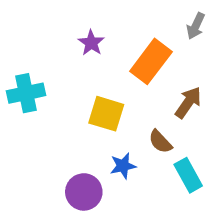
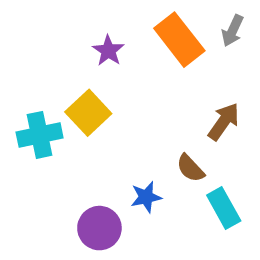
orange rectangle: (151, 61) -> (179, 40), moved, turned -75
cyan cross: (26, 93) -> (40, 135), moved
yellow square: (106, 114) -> (88, 113), moved, turned 30

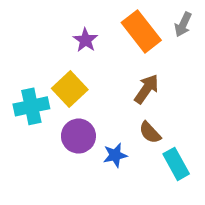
brown arrow: (224, 122) -> (146, 89), moved
purple circle: (99, 228) -> (78, 136), moved

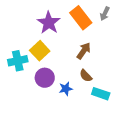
purple star: (85, 40) -> (49, 23), size x1.6
cyan rectangle: (176, 164) -> (101, 94), turned -42

